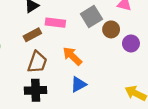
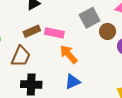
pink rectangle: (55, 23) -> (54, 33), moved
brown trapezoid: (37, 62) -> (21, 56), moved

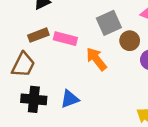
orange arrow: (69, 54) -> (96, 59), moved
blue triangle: (73, 82) -> (70, 99), moved

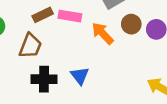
brown circle: (130, 41) -> (131, 24), moved
blue triangle: (70, 99) -> (80, 76), turned -42

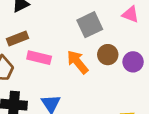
pink rectangle: (70, 16) -> (39, 58), moved

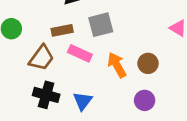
gray square: (90, 25) -> (101, 25), moved
purple circle: (133, 62) -> (145, 100), moved

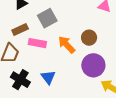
black cross: (46, 95) -> (20, 80), turned 30
purple circle: (145, 100) -> (93, 65), size x1.5

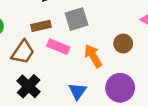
brown circle: (89, 38) -> (123, 44), moved
blue triangle: (48, 77) -> (78, 91), moved

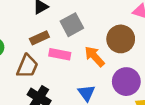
brown circle: (123, 44) -> (121, 39), size x1.5

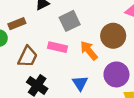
brown rectangle: (39, 38) -> (17, 24), moved

